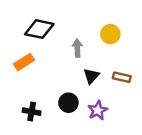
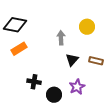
black diamond: (39, 29) -> (15, 25), moved
black circle: (68, 103) -> (54, 95), moved
black cross: (32, 112) -> (34, 82), moved

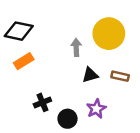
yellow circle: (87, 27) -> (109, 34), size x1.6
black triangle: (72, 60) -> (90, 75), turned 32
black cross: (34, 82) -> (42, 102), turned -32

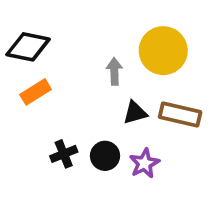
brown rectangle: (120, 76) -> (180, 114), size x1.5
black circle: (67, 119) -> (105, 156), moved

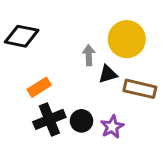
orange rectangle: (36, 92) -> (39, 87), moved
black triangle: (135, 113) -> (108, 74), moved
black cross: (64, 154) -> (49, 119), size x1.5

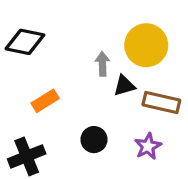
black cross: (49, 119) -> (27, 156), moved
purple star: (112, 127) -> (148, 146), moved

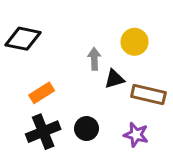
yellow circle: (146, 45) -> (135, 42), size x0.7
purple star: (148, 146) -> (136, 135), turned -30
black cross: (27, 156) -> (43, 132), moved

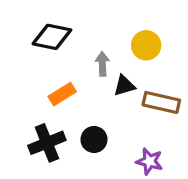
black diamond: (23, 39) -> (52, 37), moved
orange rectangle: (42, 93) -> (62, 94), moved
purple star: (136, 135) -> (149, 161), moved

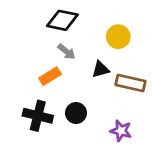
black diamond: (52, 37) -> (62, 20), moved
gray arrow: (102, 64) -> (66, 52), moved, turned 132
black cross: (47, 143) -> (38, 116), turned 36

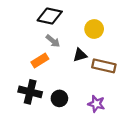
black circle: (76, 113) -> (59, 98), moved

